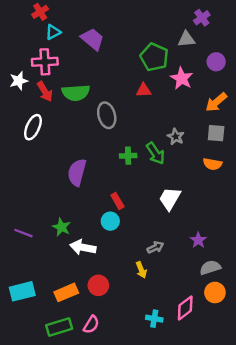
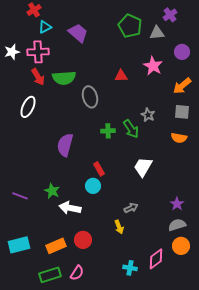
green pentagon: (154, 57) -> (130, 26), moved
white star: (19, 81) -> (12, 52), moved
purple star: (198, 240) -> (177, 204), moved

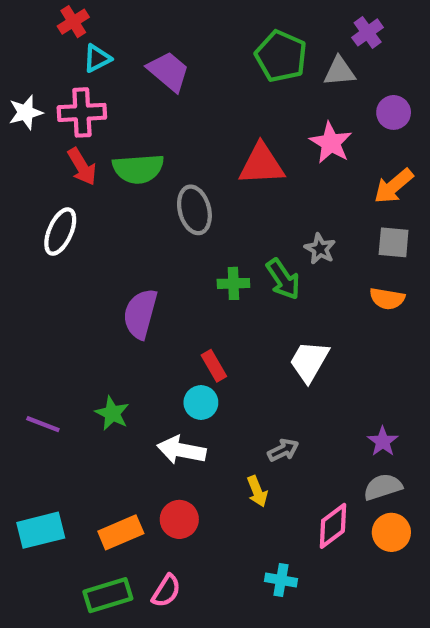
red triangle: (121, 76) -> (262, 164), size x1.6
white arrow: (70, 208) -> (181, 450), moved
pink diamond: (156, 259) -> (333, 526), moved

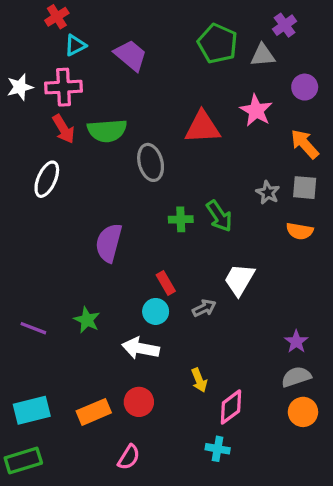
orange arrow: (394, 186) -> (305, 144), turned 88
gray star: (320, 249) -> (268, 193), moved
gray arrow: (283, 450) -> (204, 308), moved
pink diamond: (333, 526) -> (231, 407), moved
green rectangle: (108, 595) -> (23, 461), moved

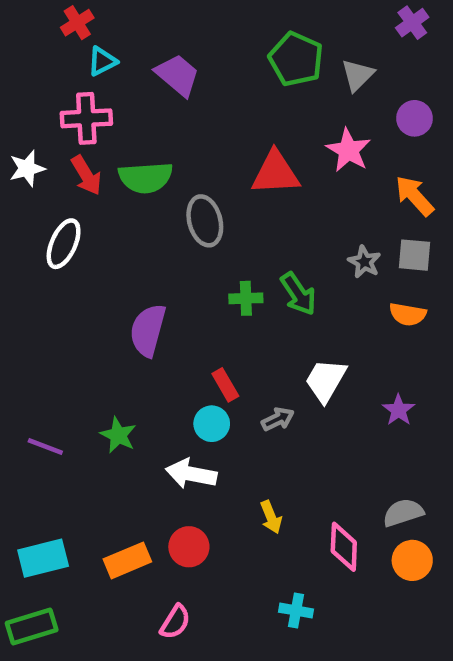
purple cross: (285, 25) -> (412, 23), moved
gray triangle: (263, 55) -> (358, 75), turned -40
white star: (20, 87) -> (27, 168), moved
purple star: (296, 342) -> (399, 410), moved
pink diamond: (231, 407) -> (344, 547), moved, turned -51

